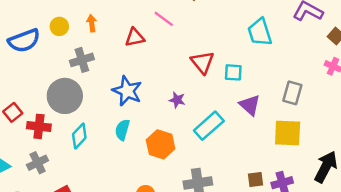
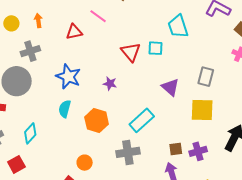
cyan square: (233, 72) -> (156, 48), moved
cyan rectangle: (209, 126) -> (142, 120), moved
cyan diamond: (79, 136) -> (30, 133), moved

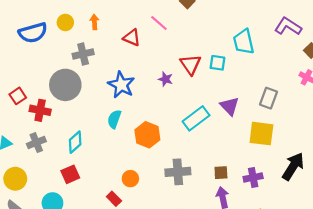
red triangle: (74, 32) -> (132, 38), turned 30
purple star: (110, 84) -> (166, 79), moved
cyan rectangle: (142, 120) -> (196, 118), moved
brown square: (176, 149) -> (221, 173), moved
red square: (16, 164) -> (70, 174), moved

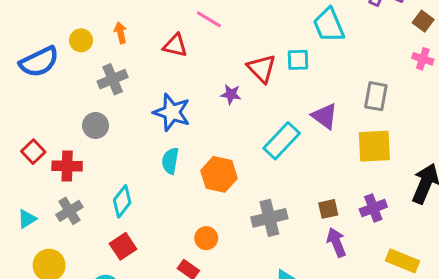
gray circle: (65, 85) -> (96, 126), size x0.6

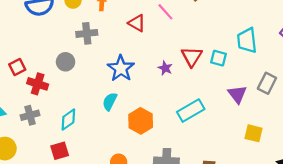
gray rectangle: (376, 96) -> (267, 83), moved
purple triangle: (325, 116) -> (237, 94), moved
yellow square: (374, 146) -> (254, 133), size x0.7

